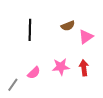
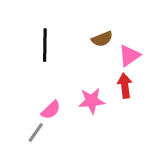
red arrow: (84, 68) -> (125, 86), moved
gray line: (13, 85) -> (36, 133), moved

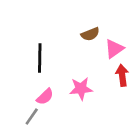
black line: (45, 45) -> (40, 58), moved
red arrow: (125, 86) -> (122, 75), moved

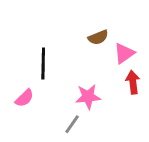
pink semicircle: (45, 97) -> (24, 98), moved
gray line: (32, 117) -> (72, 124), moved

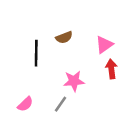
brown semicircle: (98, 37) -> (64, 37), moved
pink semicircle: (24, 98) -> (25, 104), moved

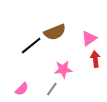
brown semicircle: (64, 37) -> (55, 32), size x1.5
black line: (36, 53) -> (31, 46), turned 50

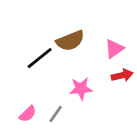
red arrow: (95, 59) -> (122, 75), turned 84
gray line: (52, 89) -> (56, 114), moved

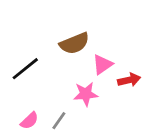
pink triangle: (114, 49) -> (102, 64), moved
black line: (40, 58) -> (25, 69), moved

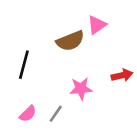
pink triangle: (102, 64) -> (97, 25), moved
black line: (25, 69) -> (24, 65), turned -36

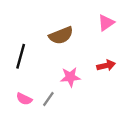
pink triangle: (97, 25) -> (106, 23), moved
pink semicircle: (28, 114) -> (24, 99), turned 70

